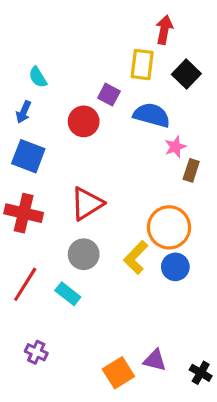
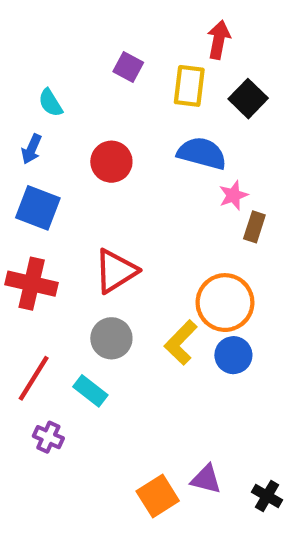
purple square: (109, 95) -> (128, 67), moved
purple cross: (36, 352) -> (48, 437), moved

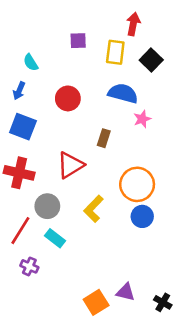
purple square: (128, 67) -> (78, 41), turned -30
brown rectangle: (254, 227) -> (104, 138), moved
gray circle: (111, 338) -> (47, 206), moved
yellow L-shape: (181, 343) -> (93, 209), moved

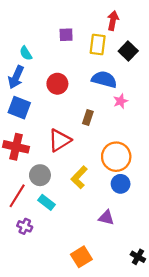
blue arrow: (19, 91) -> (16, 77), size x1.5
purple triangle: (126, 292) -> (106, 218), moved

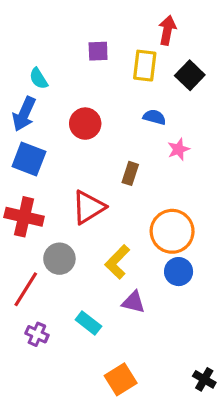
blue semicircle: (104, 79) -> (154, 117), size x0.6
cyan rectangle: (46, 202) -> (88, 323), moved
purple triangle: (106, 218) -> (133, 302), moved

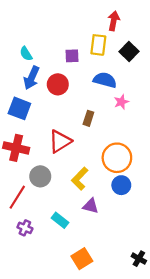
purple square: (98, 51) -> (72, 56), moved
blue arrow: (24, 114) -> (31, 78), moved
blue semicircle: (154, 117) -> (105, 80), size x1.5

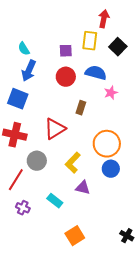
red circle: (58, 84) -> (66, 77), moved

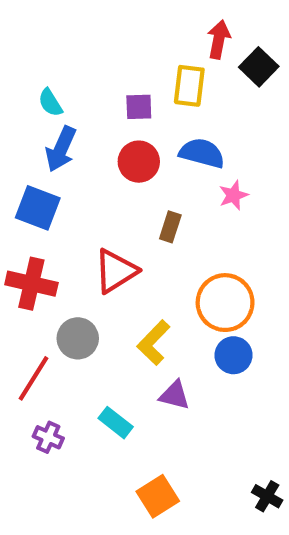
black square: (118, 47) -> (259, 67), moved

